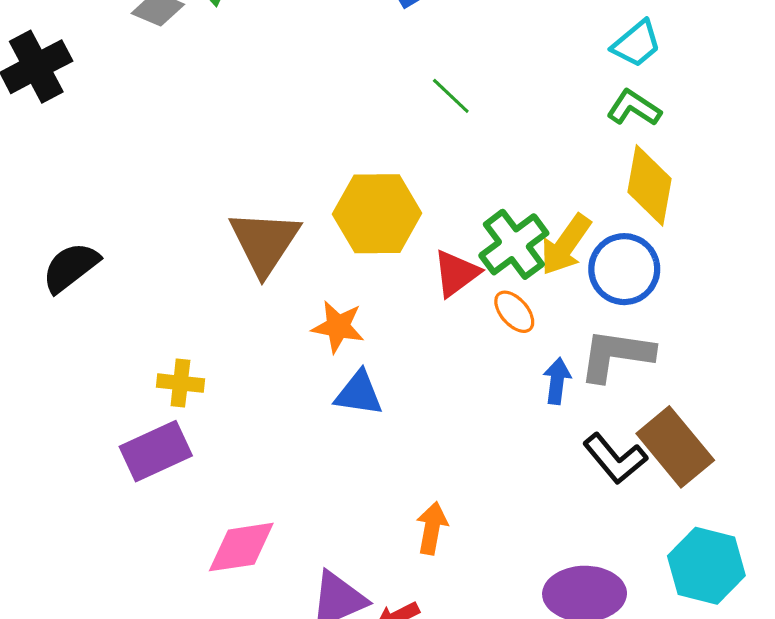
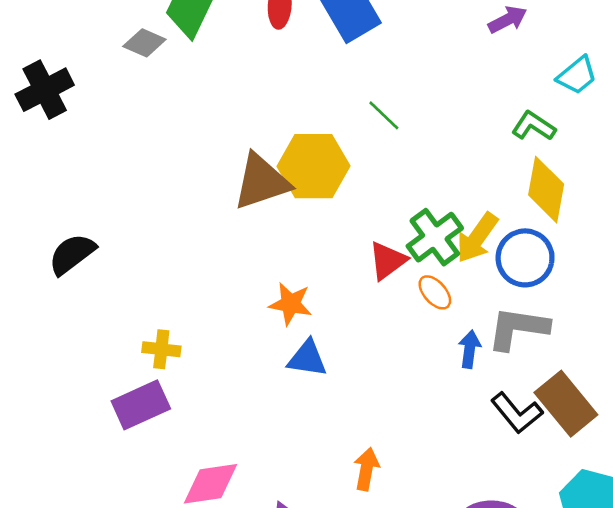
cyan trapezoid: (636, 44) -> (577, 75), moved
yellow hexagon: (377, 214) -> (313, 166), moved
brown triangle: (265, 242) -> (261, 182), moved, turned 38

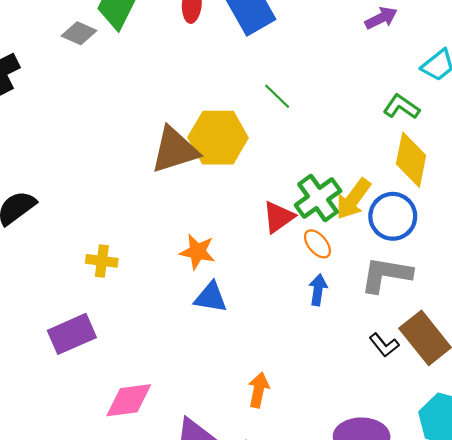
yellow cross: (161, 349) -> (102, 261), moved
blue arrow: (470, 349) -> (318, 290), moved
black L-shape: (517, 413) -> (384, 345), size x0.7

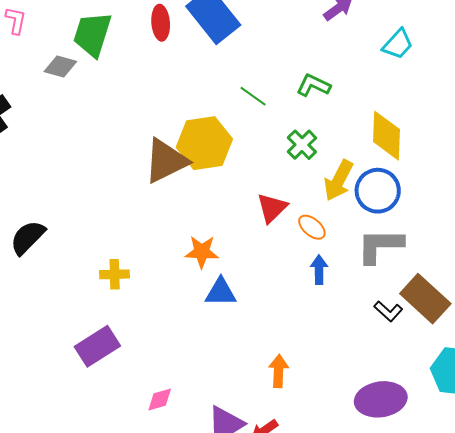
green L-shape: (401, 107) -> (313, 85), moved
green cross: (318, 198) -> (302, 145), moved, size x0.7
pink diamond: (129, 400) -> (160, 400), size x0.6

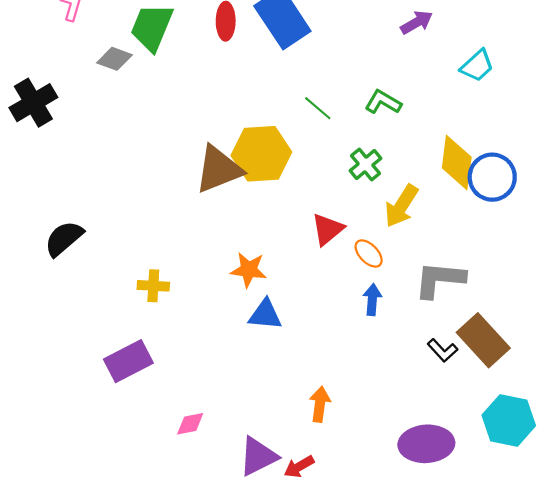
blue circle: (378, 191) -> (492, 177), moved

